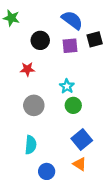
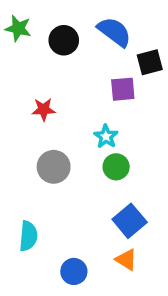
black circle: (40, 40) -> (64, 40), moved
purple square: (70, 46) -> (123, 89), moved
cyan semicircle: (31, 145) -> (28, 236), moved

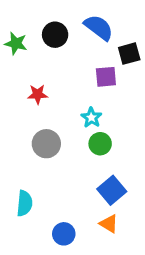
green star: (18, 28) -> (16, 43), moved

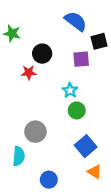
black circle: (55, 35) -> (42, 54), moved
gray circle: (46, 144) -> (35, 132), moved
orange triangle: (109, 224) -> (95, 172), moved

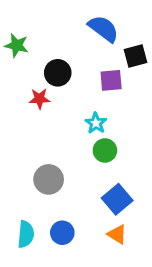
cyan semicircle: (19, 156) -> (26, 234), moved
orange triangle: (95, 172) -> (117, 234), moved
blue circle: (49, 180) -> (62, 233), moved

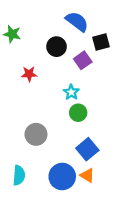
black circle: (58, 73) -> (56, 47), moved
purple square: (111, 80) -> (83, 60), turned -30
blue circle: (62, 233) -> (62, 177), moved, size x1.5

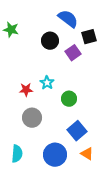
red star: (29, 74) -> (26, 90), moved
cyan star: (71, 92) -> (47, 83), moved
orange triangle: (87, 175) -> (87, 154), moved

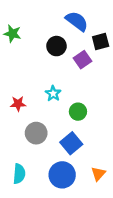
red star: (26, 90) -> (18, 104), moved
blue square: (77, 131) -> (71, 143), moved
orange triangle: (87, 154) -> (98, 174), turned 40

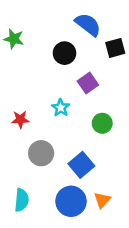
purple square: (82, 60) -> (88, 83), moved
green circle: (78, 112) -> (102, 123), moved
orange triangle: (98, 174) -> (102, 200), moved

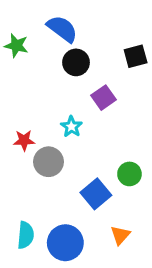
blue semicircle: (88, 24) -> (62, 29), moved
green circle: (102, 123) -> (129, 174), moved
gray circle: (41, 153) -> (48, 162), moved
blue circle: (71, 201) -> (65, 243), moved

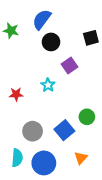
blue semicircle: (62, 29) -> (42, 19), turned -90
gray circle: (48, 162) -> (33, 131), moved

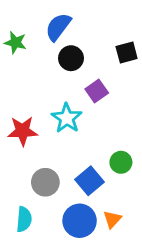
cyan star: (48, 85) -> (67, 118), size x1.5
red star: (16, 94) -> (23, 131), size x1.5
blue circle: (44, 163) -> (80, 221), moved

